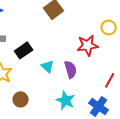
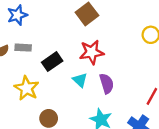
red star: (88, 45) -> (92, 52), moved

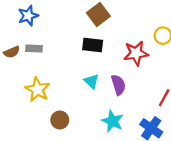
red star: (92, 52) -> (136, 53), moved
black rectangle: (52, 62) -> (93, 45), moved, turned 42

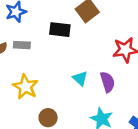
black rectangle: (93, 45) -> (60, 30), moved

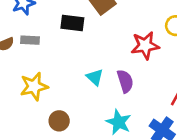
yellow star: (25, 87) -> (34, 86), turned 30

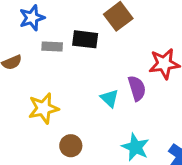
gray rectangle: (30, 40) -> (52, 47), moved
purple semicircle: (125, 81) -> (137, 88), moved

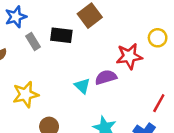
gray rectangle: (52, 47) -> (33, 41), turned 56
purple semicircle: (137, 88) -> (106, 77), turned -90

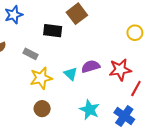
gray rectangle: (33, 41) -> (30, 54), moved, turned -32
red star: (129, 56) -> (120, 70), moved
yellow star: (26, 95) -> (41, 78), moved

